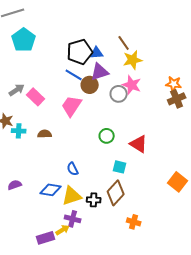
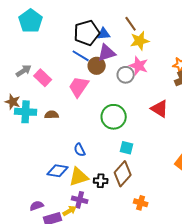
cyan cross: (19, 131) -> (26, 112), size x1.5
green circle: (107, 136) -> (114, 117), size x1.6
red triangle: (139, 144) -> (160, 109), moved
purple semicircle: (15, 185) -> (37, 206), moved

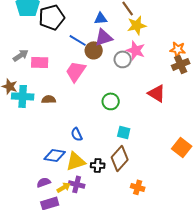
black pentagon: (87, 33) -> (52, 17), moved
pink rectangle: (43, 78) -> (40, 62), turned -42
green circle: (114, 117) -> (111, 101), size x0.7
purple semicircle: (37, 206) -> (44, 182), moved
yellow arrow: (70, 211) -> (64, 187), moved

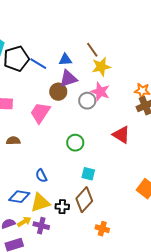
blue line: (78, 40) -> (38, 64), moved
yellow arrow: (64, 187) -> (24, 222), moved

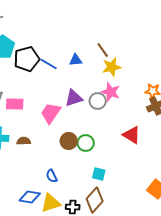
purple triangle: (68, 79) -> (74, 98), moved
brown circle: (58, 92) -> (69, 141), moved

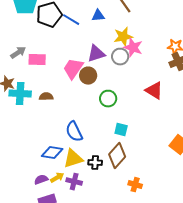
yellow star: (112, 67) -> (123, 37), moved
brown circle: (69, 141) -> (88, 76), moved
blue semicircle: (52, 176) -> (74, 132), size x1.5

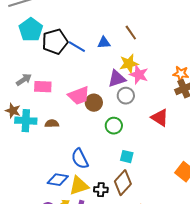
purple triangle: (96, 54) -> (117, 79), moved
gray circle: (120, 57) -> (126, 96), moved
pink trapezoid: (73, 69) -> (79, 96), turned -145

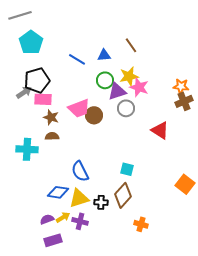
black pentagon: (55, 42) -> (37, 80), moved
brown star: (13, 111) -> (51, 117), moved
cyan cross: (26, 121) -> (27, 149), moved
green circle: (114, 126) -> (105, 80), moved

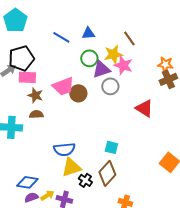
brown line: (131, 45) -> (129, 38), moved
blue semicircle: (80, 171) -> (64, 149), turned -70
blue diamond: (58, 192) -> (27, 182), moved
yellow triangle: (79, 198) -> (71, 167), moved
black cross: (101, 202) -> (85, 180), turned 32

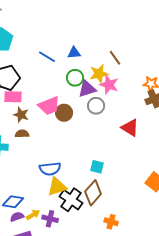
black cross: (85, 180) -> (71, 200), size x1.6

